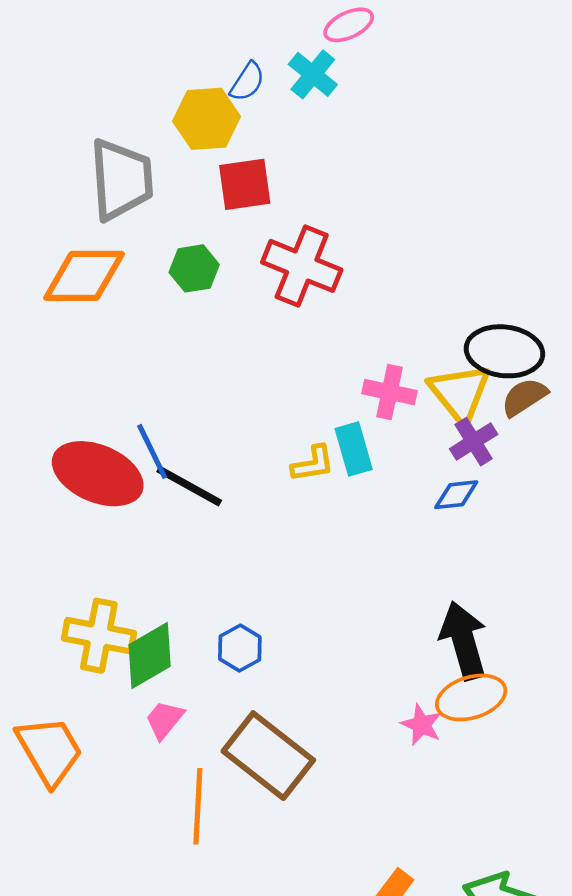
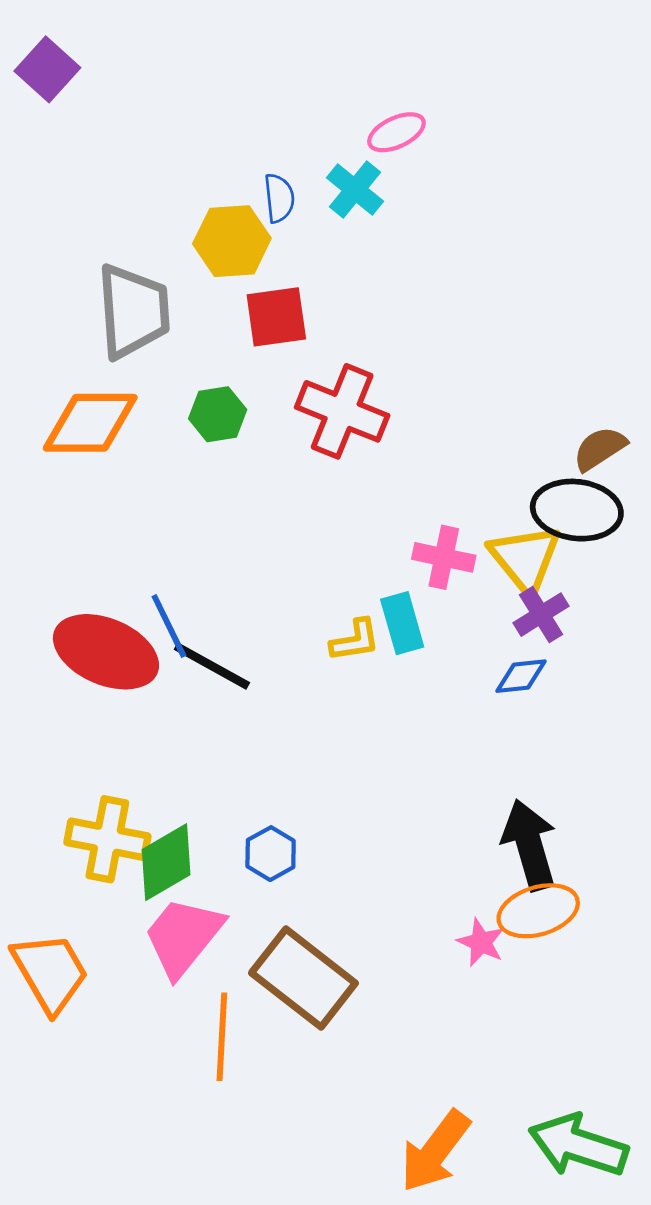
blue semicircle: (247, 82) -> (279, 198), turned -39
brown semicircle: (524, 397) -> (600, 449), moved
pink trapezoid: (164, 720) -> (183, 937), size x1.8

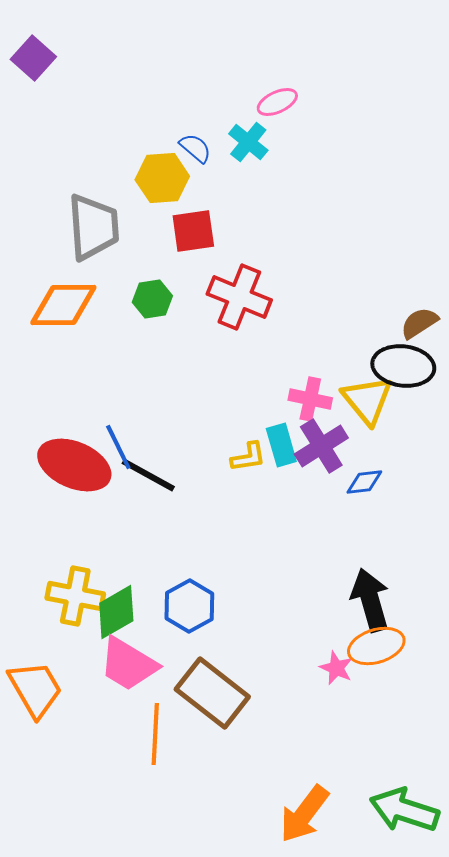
blue semicircle: (279, 198) -> (195, 148), turned -44
purple cross: (541, 615) -> (321, 446), moved, size x1.4
blue hexagon: (271, 854) -> (189, 606), size x1.4
pink trapezoid: (183, 937) -> (128, 664), turned -98

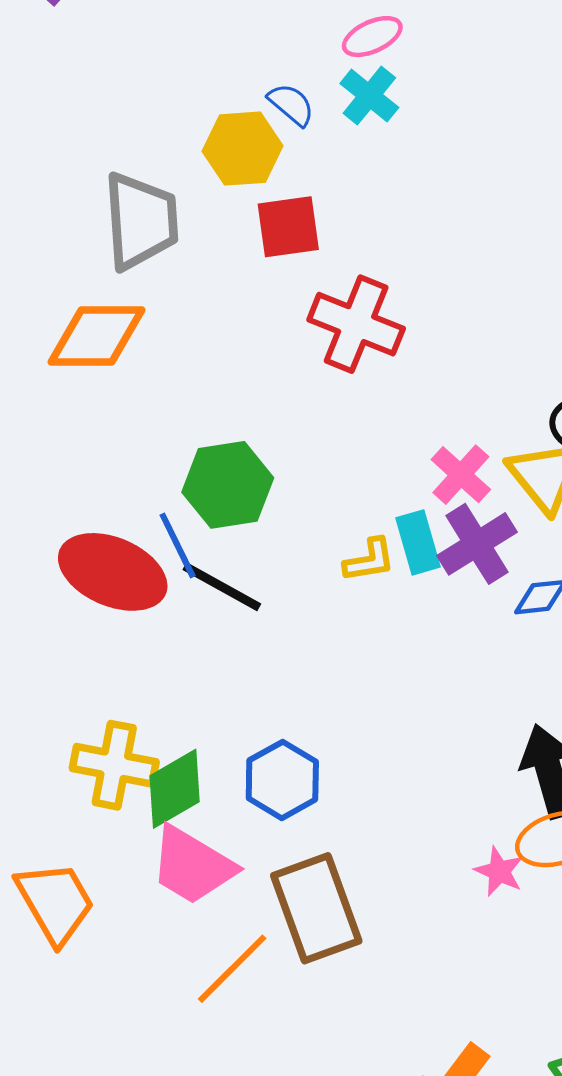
pink ellipse: (277, 102) -> (372, 37), moved
green hexagon: (152, 299) -> (228, 485), moved, size x1.5
pink cross: (310, 399) -> (461, 475), turned 30
brown rectangle: (212, 693) -> (316, 908), turned 32
orange line: (155, 734) -> (232, 969), turned 42

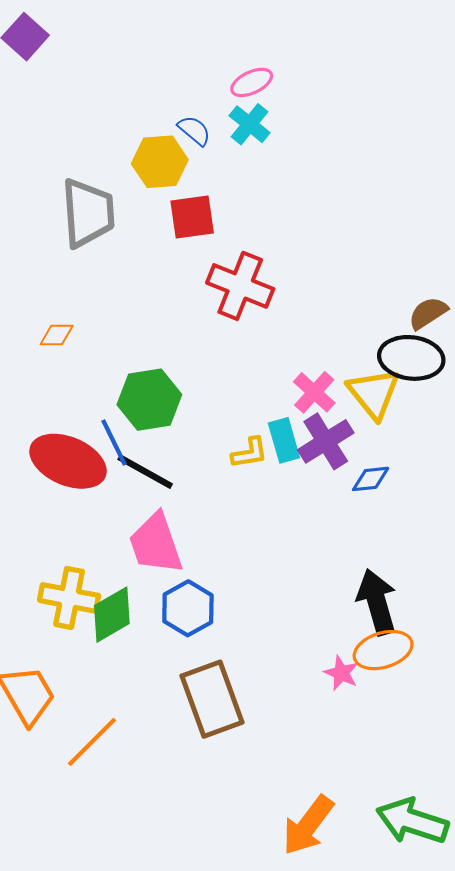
orange diamond: (96, 336) -> (57, 335), moved, size x0.5
pink trapezoid: (192, 865) -> (156, 544), moved, turned 40
orange line: (232, 969) -> (92, 742), moved

